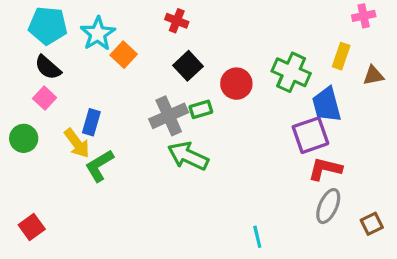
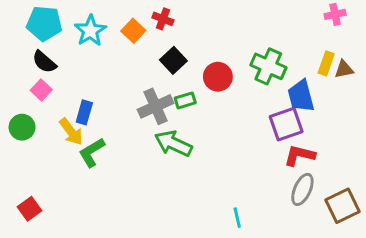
orange square: (124, 55) -> (133, 31), moved
yellow rectangle: (341, 56) -> (326, 63), moved
brown square: (372, 224) -> (342, 206), size x1.6

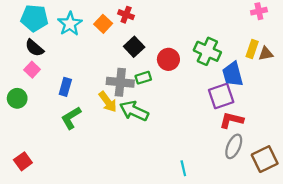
gray cross: (156, 106) -> (120, 82), turned 30
yellow arrow: (71, 132) -> (108, 102), moved

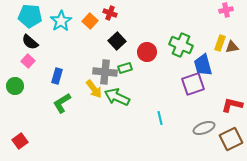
red L-shape: (231, 120) -> (232, 105), moved
gray ellipse: (234, 146) -> (204, 128), turned 45
cyan line: (183, 168) -> (160, 118), moved

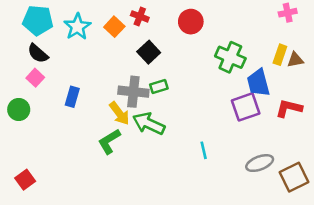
red circle: (147, 52) -> (191, 22), moved
green L-shape: (62, 103) -> (109, 141), moved
red L-shape: (232, 105) -> (289, 108), moved

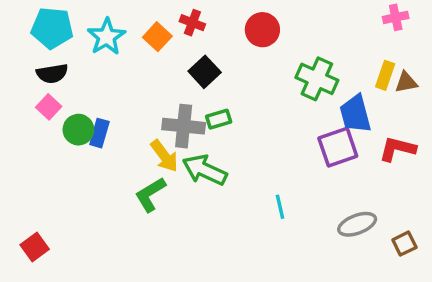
black semicircle: (38, 53) -> (52, 74), turned -50
green circle: (19, 110) -> (78, 130), moved
brown square: (294, 177) -> (404, 244), size x0.6

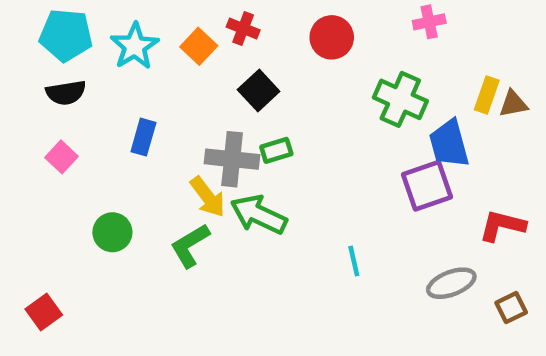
pink cross: (396, 17) -> (429, 22), moved
pink square: (49, 107) -> (61, 157), moved
green circle: (78, 130) -> (112, 232), moved
blue rectangle: (99, 133) -> (143, 137), moved
red L-shape: (397, 149) -> (502, 226), moved

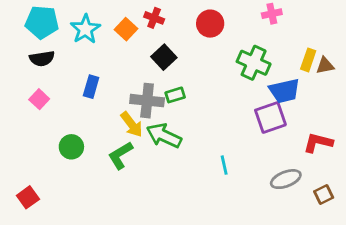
blue trapezoid: (449, 144) -> (284, 91), turned -88

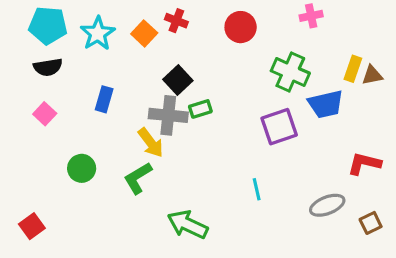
black square: (164, 57) -> (178, 80), moved
purple square: (270, 117) -> (279, 127), moved
green arrow: (164, 136) -> (188, 225), moved

